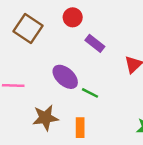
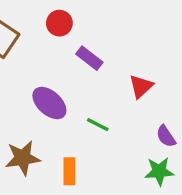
green line: (90, 93) -> (98, 125), moved

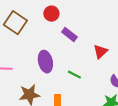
purple ellipse: (49, 103) -> (45, 62), turned 35

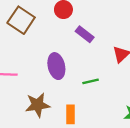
green line: (74, 75) -> (91, 81), turned -40

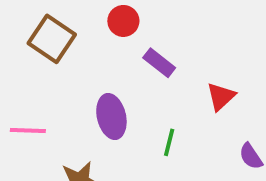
green line: (91, 81) -> (169, 142), turned -63

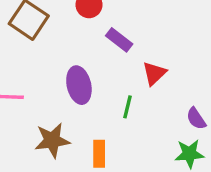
red triangle: (221, 97) -> (154, 73), moved

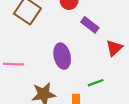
green line: (127, 107) -> (96, 83), moved, turned 56

